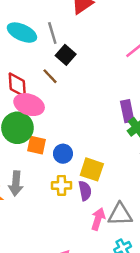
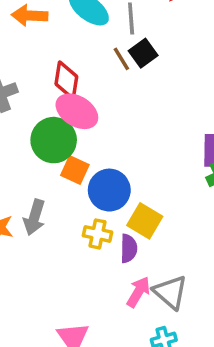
brown line: (50, 76) -> (121, 59), moved
blue circle: (63, 154) -> (109, 190), size x1.5
gray triangle: (120, 214) -> (170, 292), turned 30

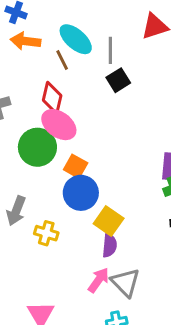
brown line: (121, 59) -> (62, 60), moved
orange square: (75, 170) -> (76, 166), moved
yellow cross: (98, 234) -> (46, 233), moved
purple semicircle: (129, 248) -> (110, 245), moved

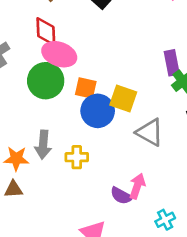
yellow square: (109, 221) -> (123, 99), moved
purple semicircle: (110, 245) -> (121, 196), moved, turned 130
gray triangle: (125, 282) -> (150, 132), moved

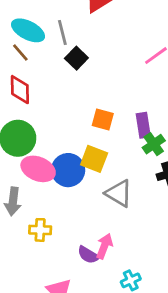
pink ellipse: (59, 54) -> (38, 169), moved
orange square: (86, 88) -> (103, 119), moved
yellow cross: (77, 157) -> (40, 230), moved

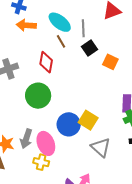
brown line: (20, 53) -> (61, 41), moved
orange square: (103, 119) -> (110, 62), moved
pink ellipse: (38, 169) -> (46, 143), moved, turned 35

